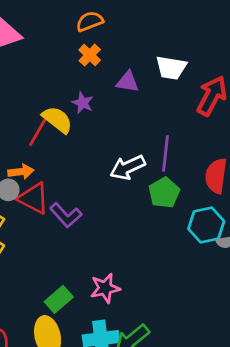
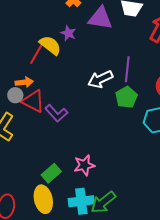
purple triangle: (128, 82) -> (100, 18), size x1.5

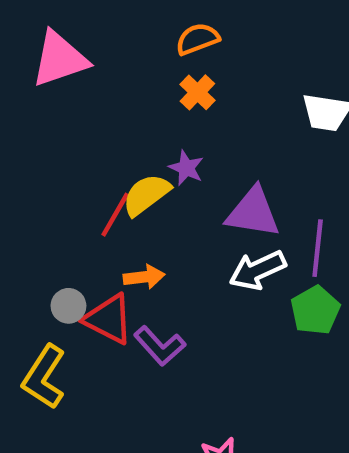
purple triangle: (100, 18) -> (253, 212), moved
yellow semicircle: (50, 45) -> (146, 195), turned -75
orange arrow: (24, 82) -> (144, 277), moved

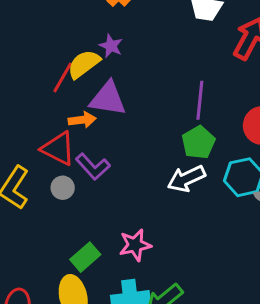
purple triangle: (253, 212) -> (108, 99), moved
white arrow: (257, 270) -> (186, 179), moved
gray circle: (68, 306) -> (63, 188), moved

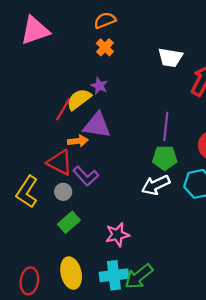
green pentagon: (198, 142) -> (165, 158), turned 30
green rectangle: (85, 257) -> (69, 222), moved

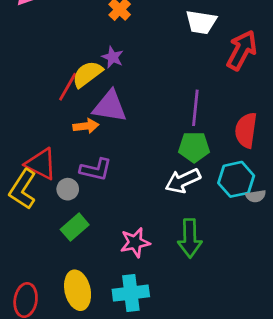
red triangle: (60, 162) -> (41, 164), moved
purple L-shape: (86, 176) -> (96, 170), turned -35
green arrow: (139, 276) -> (190, 238), moved, turned -52

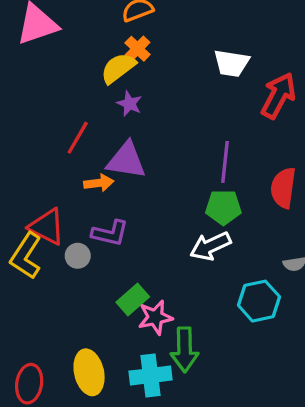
yellow semicircle: (87, 74) -> (118, 68), moved
cyan hexagon: (236, 179) -> (259, 301), moved
green rectangle: (75, 227) -> (133, 299), moved
green arrow: (190, 238) -> (185, 350), moved

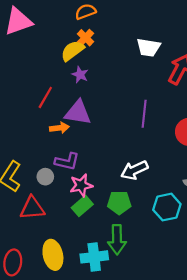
green pentagon: (223, 207) -> (119, 203), moved
red triangle: (47, 227) -> (32, 208), moved, turned -32
pink star: (155, 317) -> (81, 185), moved

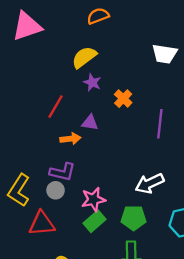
orange cross: (85, 38) -> (123, 99), moved
purple triangle: (78, 113) -> (90, 123), size x0.6
purple L-shape: (67, 161) -> (62, 172), moved

